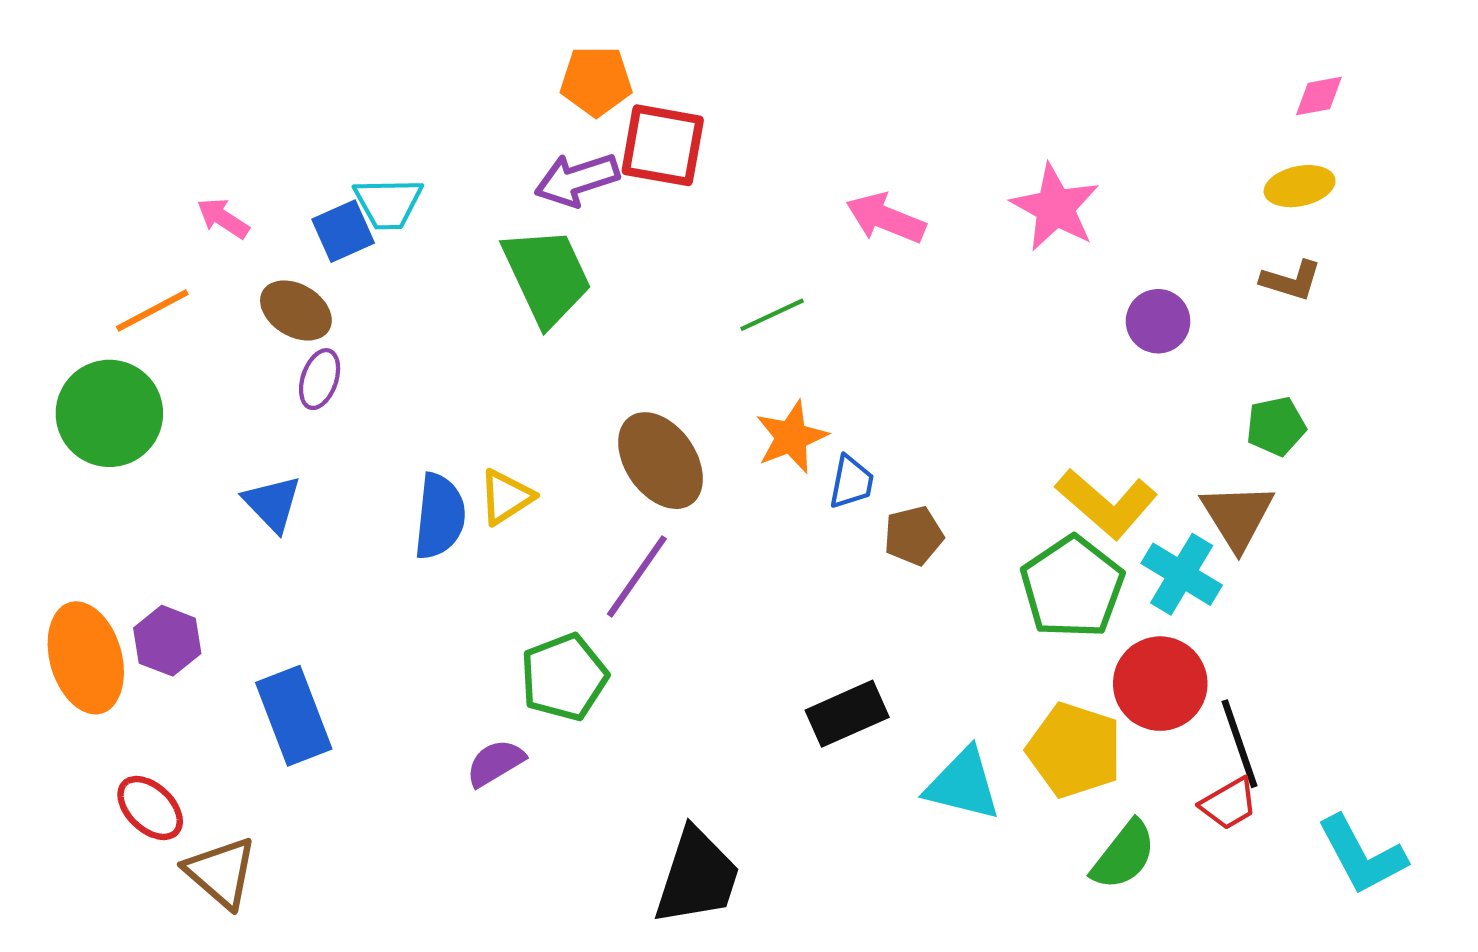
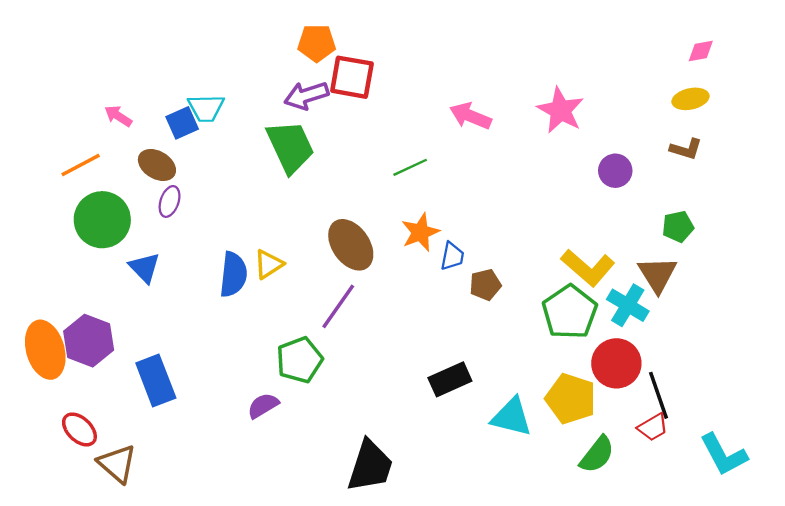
green circle: (109, 413) -> (102, 220), moved
purple hexagon: (167, 641) -> (89, 341), size x1.4

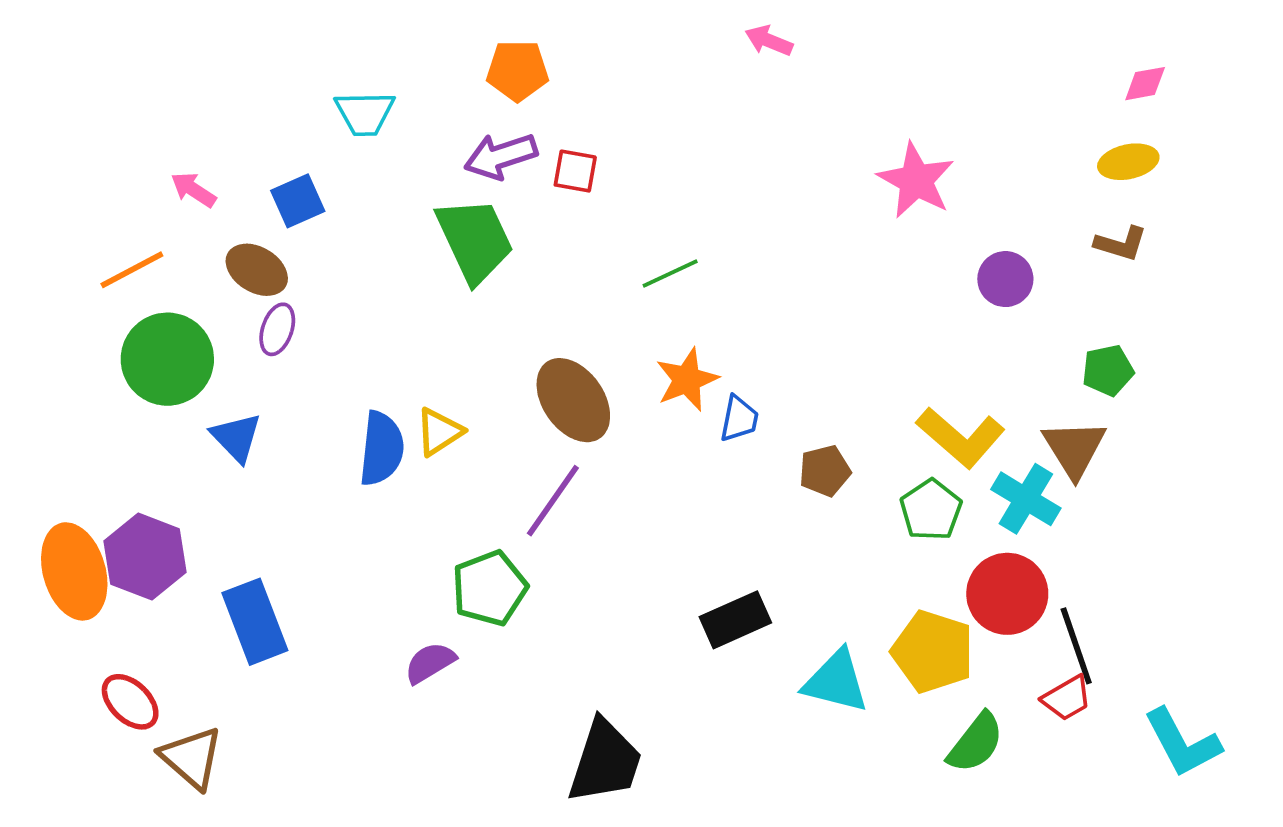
red square: (352, 77) -> (575, 171), moved, size x0.6
cyan trapezoid: (206, 108) -> (365, 113), moved
pink arrow: (470, 116) -> (769, 41), moved, size x0.7
brown pentagon: (485, 285) -> (825, 471), moved
green pentagon: (570, 312) -> (931, 510), size x0.7

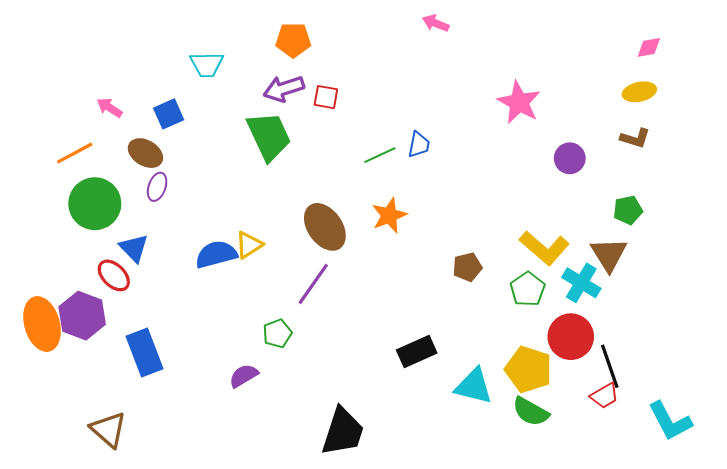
blue trapezoid: (739, 419) -> (419, 145), moved
blue semicircle: (382, 449) -> (216, 254), turned -111
green pentagon: (490, 588) -> (277, 334), size x0.7
red ellipse: (130, 702) -> (114, 275), moved
green semicircle: (976, 743) -> (531, 412), moved, turned 81

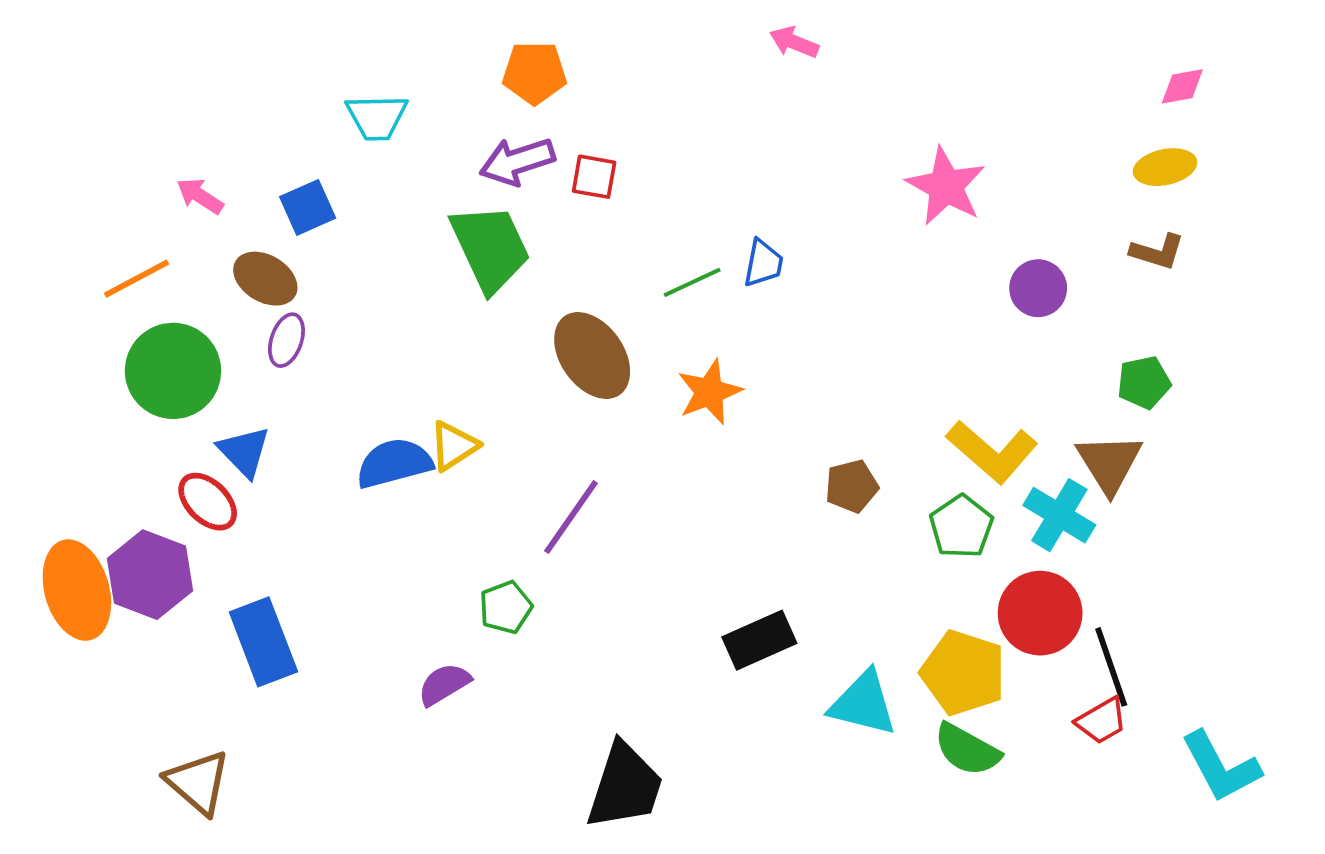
brown ellipse: (325, 227) -> (592, 356), moved

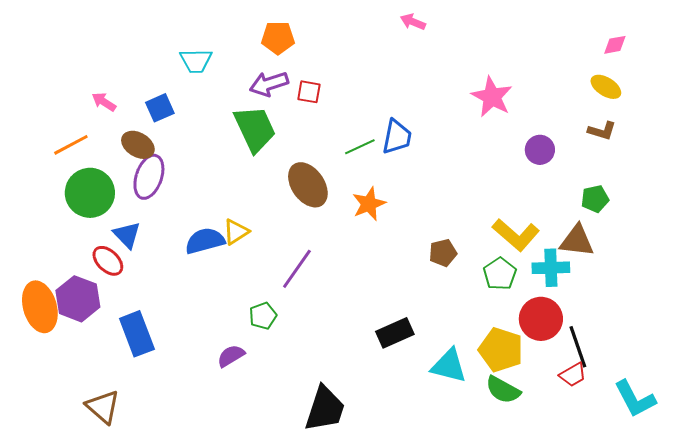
yellow ellipse: (1165, 167) -> (606, 87), turned 44
blue trapezoid: (763, 263) -> (397, 137), size x1.4
purple ellipse: (286, 340) -> (149, 177), size x1.6
brown triangle: (1109, 463) -> (577, 241), turned -51
cyan cross: (1059, 515) -> (551, 268), turned -33

